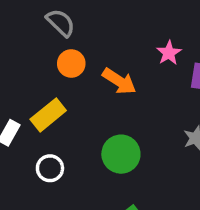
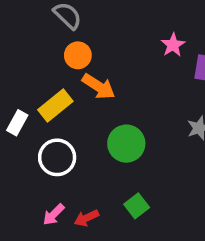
orange arrow: (119, 81) -> (99, 86), moved
white circle: (50, 168) -> (57, 157), size x1.4

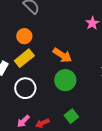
orange circle: (78, 55) -> (24, 36), moved
orange arrow: (99, 86) -> (62, 55), moved

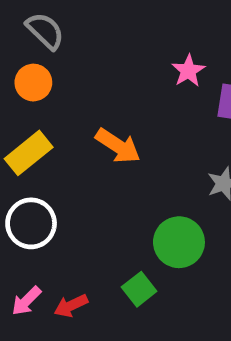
orange circle: (24, 36) -> (33, 83), moved
green circle: (65, 80) -> (179, 242), moved

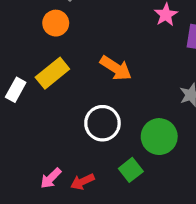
white circle: (31, 223) -> (102, 123), moved

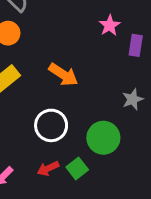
red arrow: (82, 182) -> (48, 168), moved

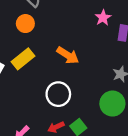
green circle: (103, 138) -> (112, 104), moved

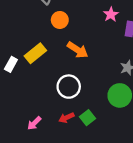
orange circle: (25, 24) -> (60, 20), moved

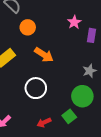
red arrow: (66, 118) -> (44, 123), moved
green square: (88, 118) -> (69, 116), moved

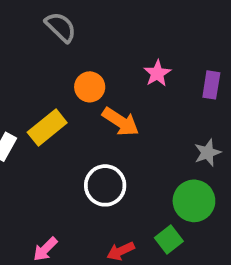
pink star: (74, 22) -> (157, 73), moved
orange circle: (28, 27) -> (90, 87), moved

